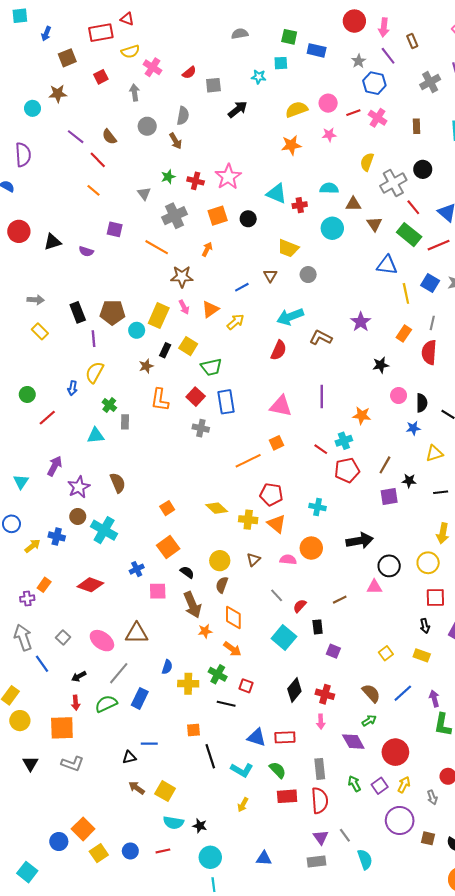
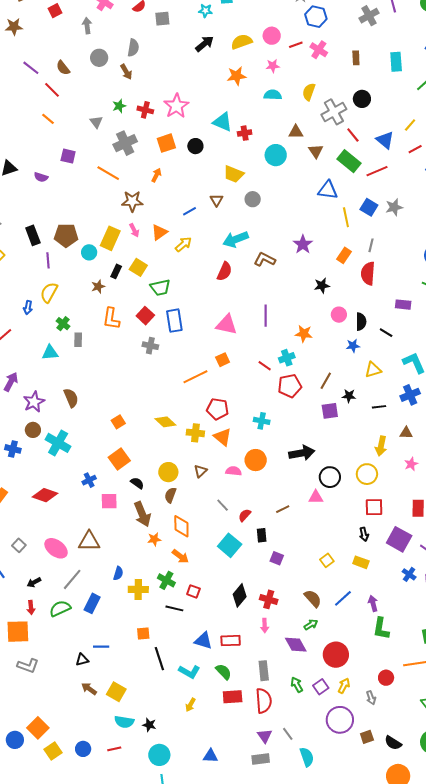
black arrow: (238, 109) -> (204, 44), moved
cyan semicircle: (329, 188) -> (273, 95), moved
brown square: (428, 838) -> (367, 737), turned -32

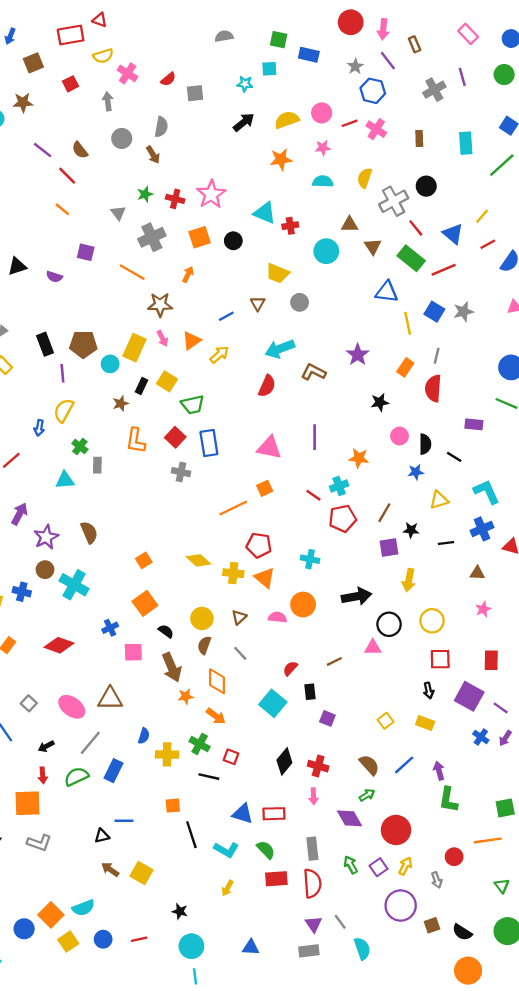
yellow arrow: (381, 446) -> (409, 580), moved
gray line: (223, 505) -> (240, 653), moved
cyan semicircle: (124, 722) -> (83, 908), moved, turned -30

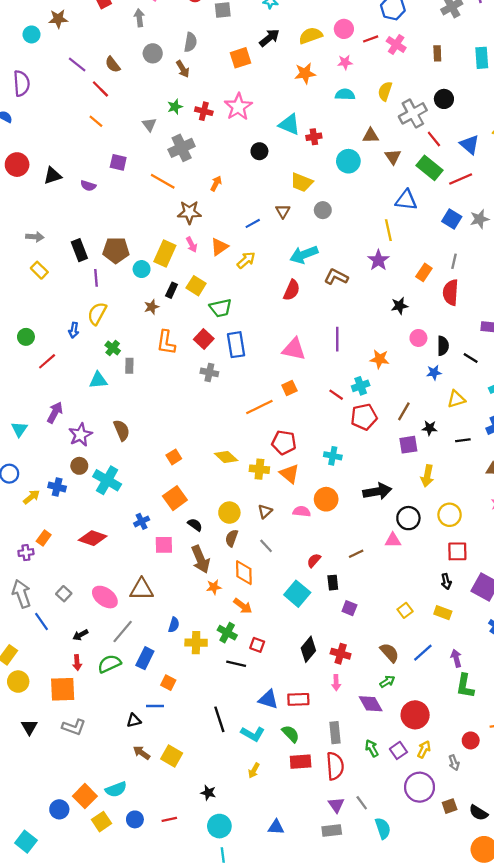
orange square: (200, 237) -> (241, 58), moved
yellow line: (408, 323) -> (388, 230), moved
orange square: (173, 806) -> (168, 683), moved, turned 32

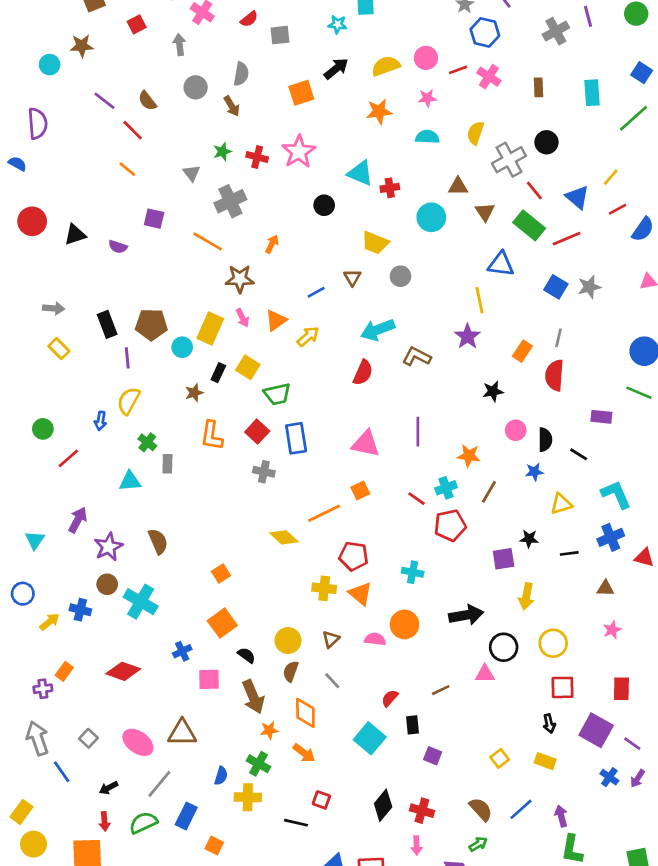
brown line: (404, 411) -> (489, 492), moved
yellow diamond: (226, 457) -> (284, 537), moved
green cross: (227, 633) -> (259, 764), moved

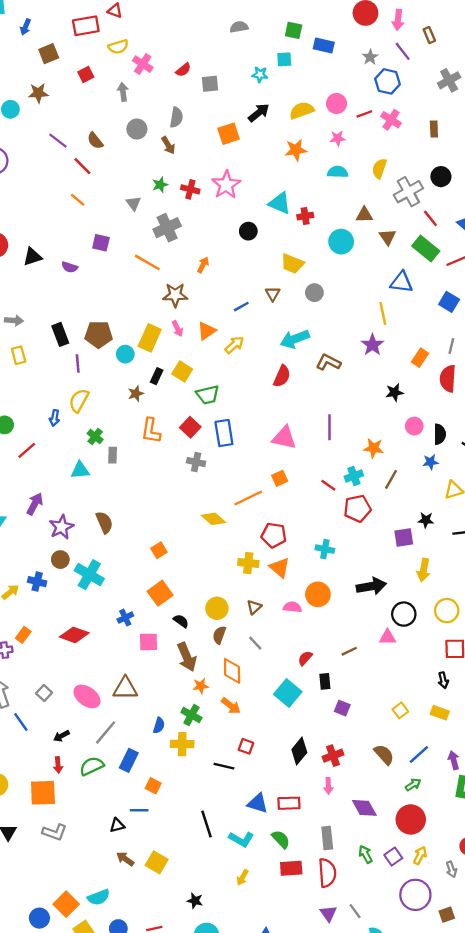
yellow rectangle: (59, 349) -> (19, 355), turned 30
red cross: (422, 811) -> (333, 756), turned -36
green arrow: (478, 844) -> (413, 785), moved

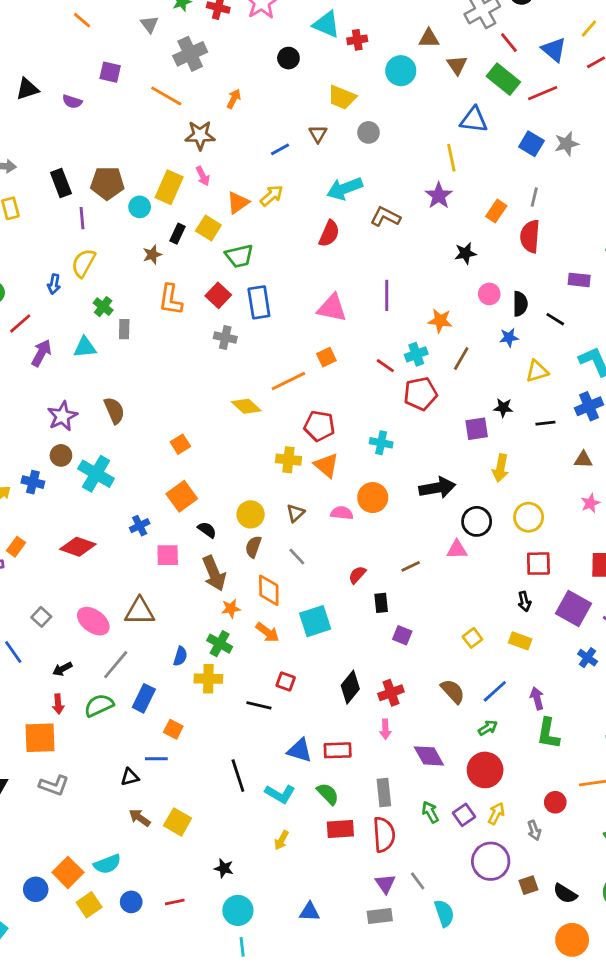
orange triangle: (207, 331) -> (238, 203), moved
purple arrow: (35, 504) -> (41, 353), moved
cyan square: (288, 693) -> (315, 621), moved, turned 32

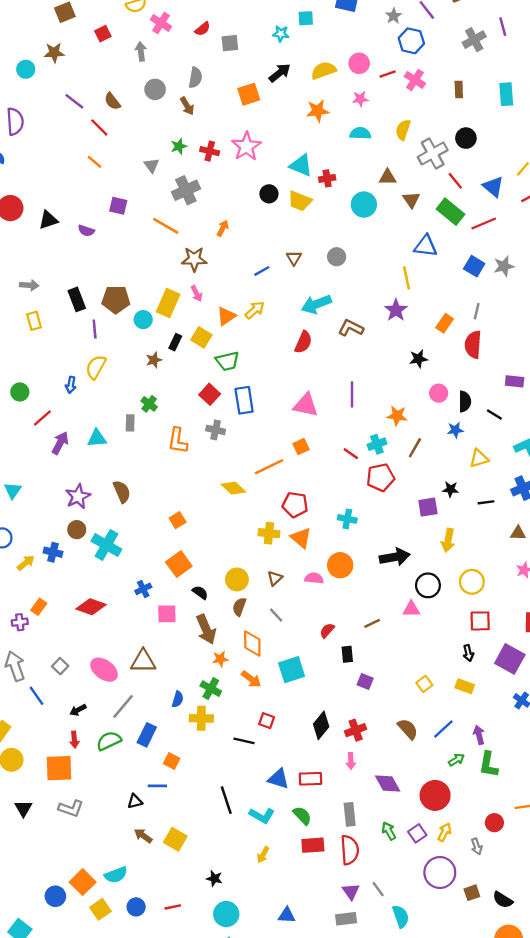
yellow trapezoid: (342, 97) -> (300, 201), moved
orange L-shape: (170, 300) -> (178, 441), moved
green cross: (103, 307) -> (149, 404), moved
green arrow: (488, 728) -> (456, 760), moved

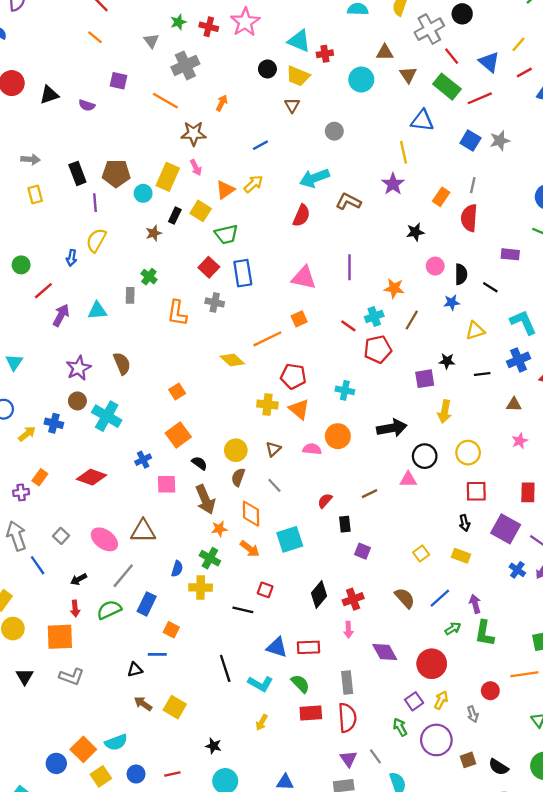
brown triangle: (294, 258) -> (292, 105), moved
green arrow: (389, 831) -> (400, 727), moved

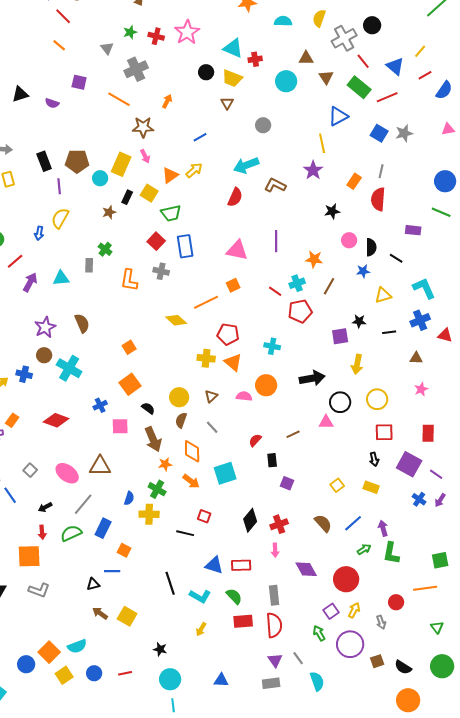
blue triangle: (422, 121) -> (338, 116), turned -35

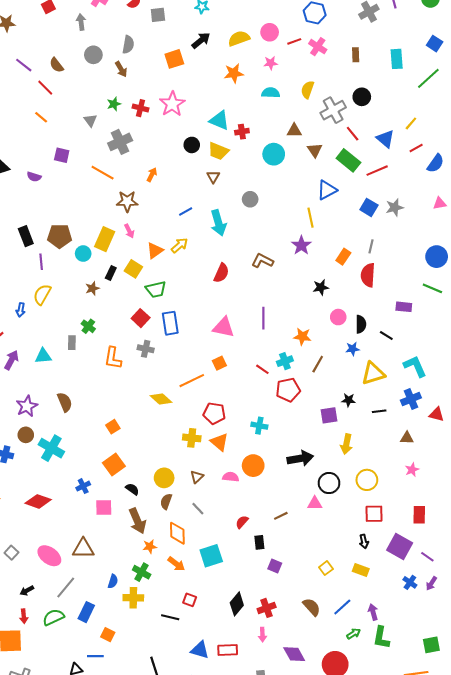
cyan arrow: (246, 165) -> (218, 223), moved, turned -85
yellow triangle: (383, 295) -> (373, 373), size x1.4

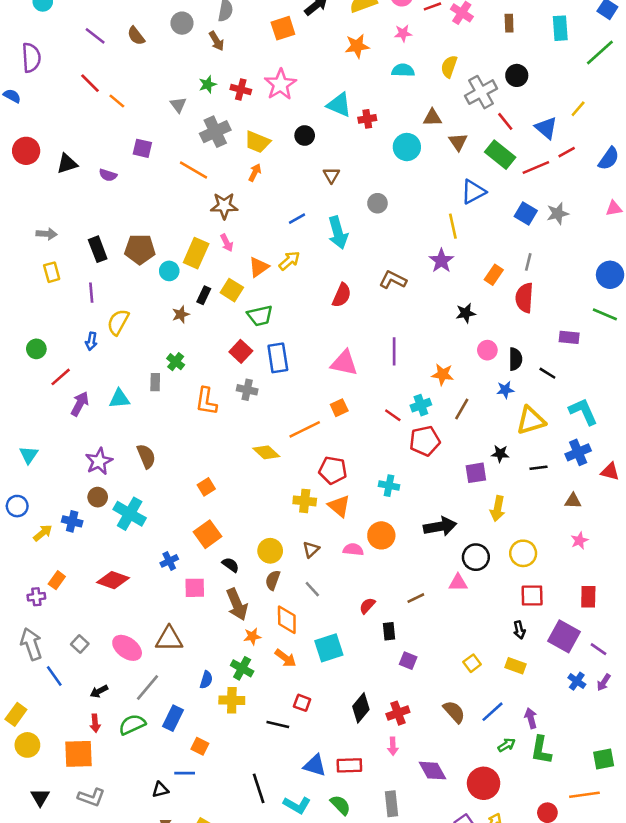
red line: (45, 88) -> (90, 83), moved
red line: (416, 148) -> (567, 152), moved
yellow trapezoid: (218, 151) -> (257, 142), moved
purple line: (41, 262) -> (91, 293), moved

